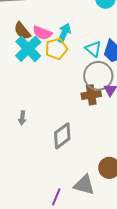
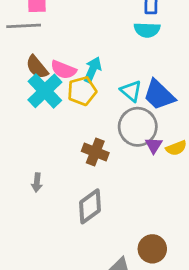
brown cross: (91, 95) -> (95, 152), moved, turned 30

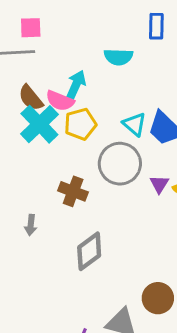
cyan semicircle: (147, 30) -> (118, 57), moved
cyan arrow: (93, 70) -> (76, 85), moved
gray circle: (138, 127) -> (120, 164), moved
brown cross: (95, 152) -> (73, 191), moved

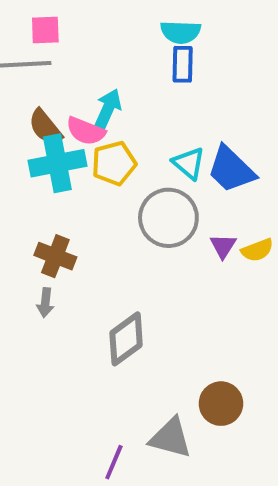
blue rectangle: (156, 26) -> (183, 64), moved
cyan semicircle: (118, 57) -> (181, 32), moved
cyan cross: (39, 124) -> (57, 163), turned 33
brown cross: (73, 191) -> (55, 256), moved

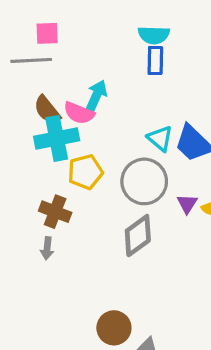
yellow pentagon: (114, 163) -> (85, 172), moved
gray diamond: (126, 339) -> (138, 236), moved
brown circle: (221, 404) -> (114, 328), moved

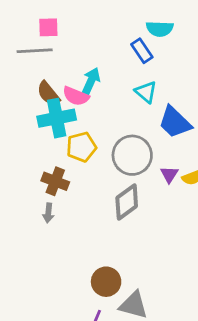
cyan semicircle: (154, 35) -> (160, 29), moved
blue rectangle: (155, 60) -> (142, 51), turned -35
cyan triangle: (160, 138) -> (146, 92), moved

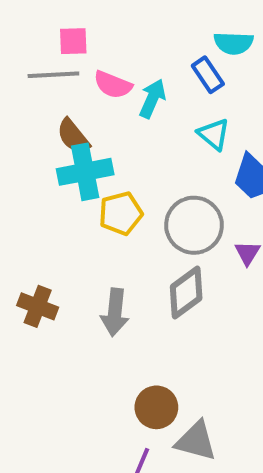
cyan arrow: (91, 81) -> (152, 99), moved
pink semicircle: (76, 96) -> (113, 85), moved
brown cross: (55, 181) -> (38, 306), moved
gray arrow: (48, 213) -> (115, 312), moved, size x1.6

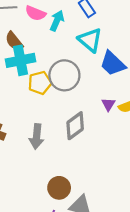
cyan triangle: (214, 134) -> (90, 40), size x1.4
gray circle: (194, 225) -> (64, 75), moved

